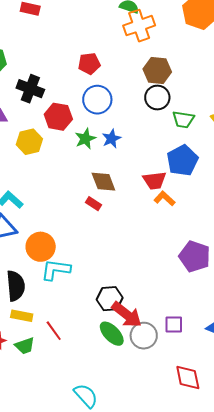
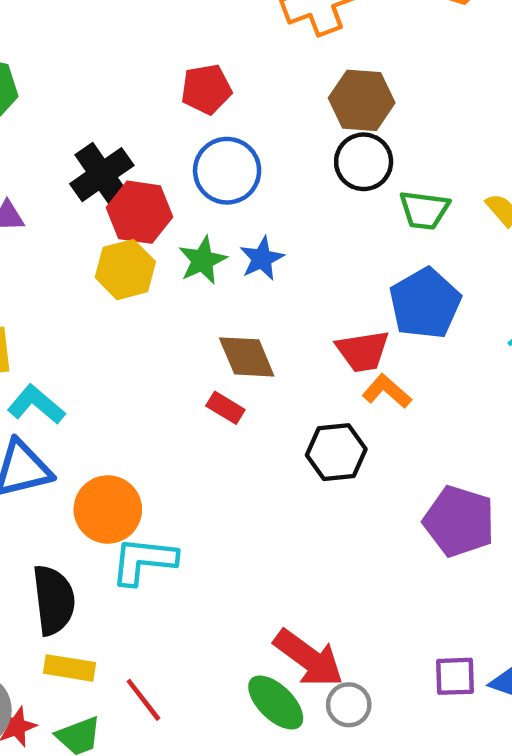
black cross: (30, 89) -> (102, 175), moved, turned 36
yellow hexagon: (29, 142) -> (125, 270), moved
black hexagon: (110, 299) -> (336, 452), moved
purple square: (174, 325) -> (455, 676), moved
gray circle: (144, 336) -> (349, 705), size x0.7

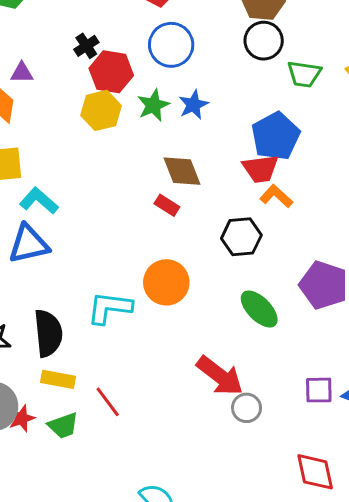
black cross: (102, 175) -> (86, 46), size x0.6
blue pentagon: (425, 303) -> (276, 136), moved
orange circle: (108, 509) -> (166, 282), moved
green ellipse: (276, 703) -> (259, 309), moved

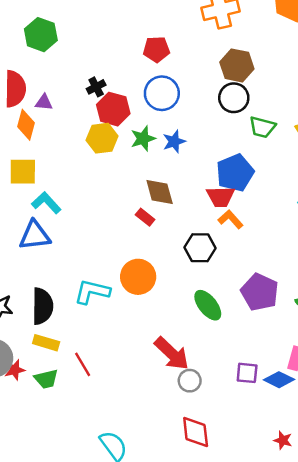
red diamond: (315, 472) -> (196, 432), moved

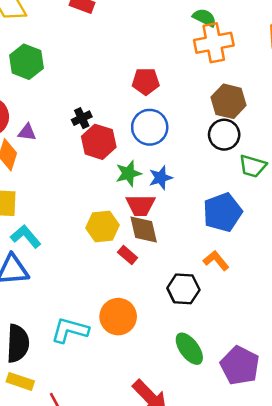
yellow hexagon: (102, 138) -> (103, 227), moved
red trapezoid: (221, 197) -> (141, 205), moved
purple pentagon: (260, 292) -> (240, 366), moved

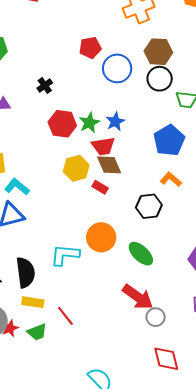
blue circle: (150, 127) -> (117, 68), moved
red hexagon: (99, 142) -> (62, 124), moved
green ellipse: (189, 349) -> (141, 254), moved

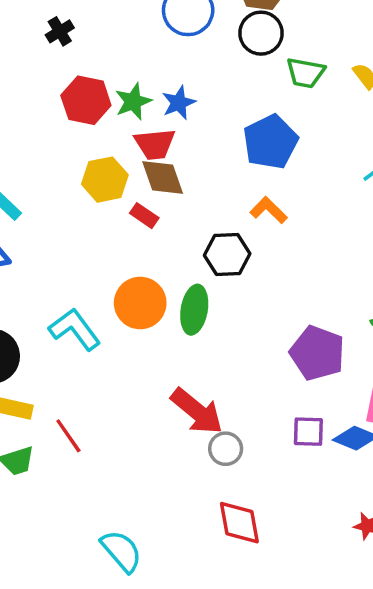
green ellipse: (141, 254) -> (194, 310), moved, turned 52
cyan L-shape: (65, 255) -> (75, 329), turned 44

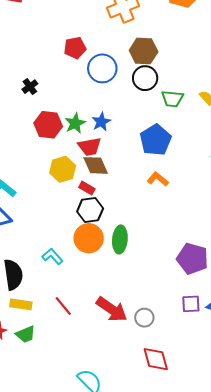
black hexagon: (227, 255) -> (90, 210), moved
cyan L-shape: (75, 329) -> (52, 256), size x0.7
red arrow: (197, 411) -> (112, 309), moved
red line: (68, 436) -> (63, 306), moved

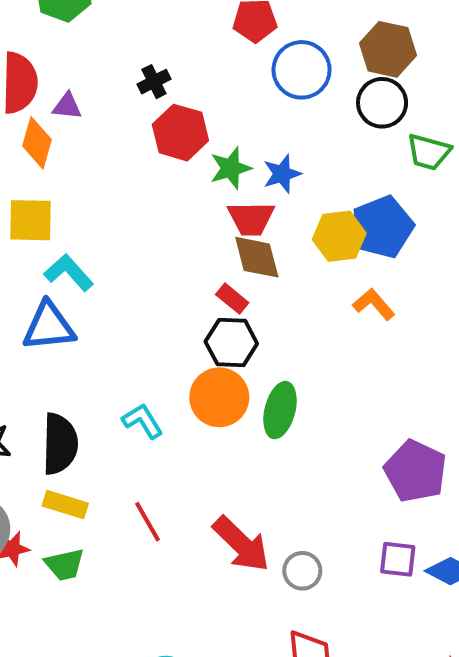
red hexagon: (48, 125) -> (180, 133), moved
yellow hexagon: (63, 169) -> (339, 236), moved

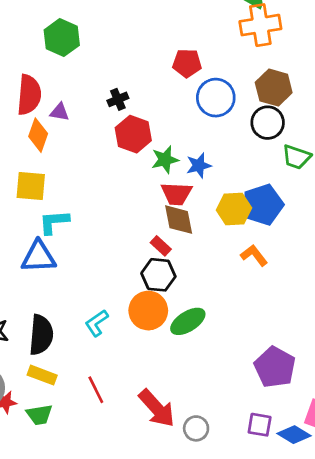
cyan L-shape: (69, 273) -> (54, 222), turned -56
green ellipse: (280, 410) -> (188, 321), turned 40
cyan L-shape: (143, 421) -> (97, 323), turned -96

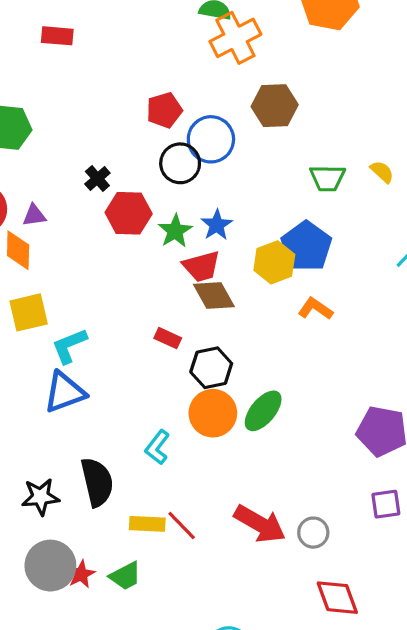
black circle: (268, 123) -> (180, 163), moved
red rectangle: (161, 246) -> (168, 338), moved
yellow rectangle: (42, 375) -> (147, 524), moved

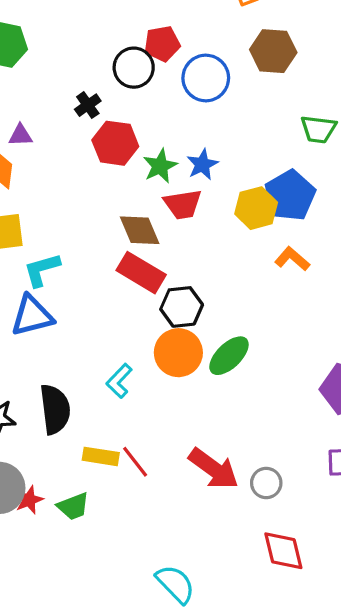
black circle: (180, 163) -> (134, 68), moved
brown diamond: (214, 296) -> (140, 230), moved
red rectangle: (168, 338) -> (141, 273), size x1.8

